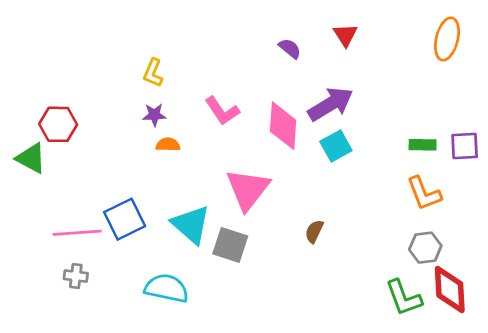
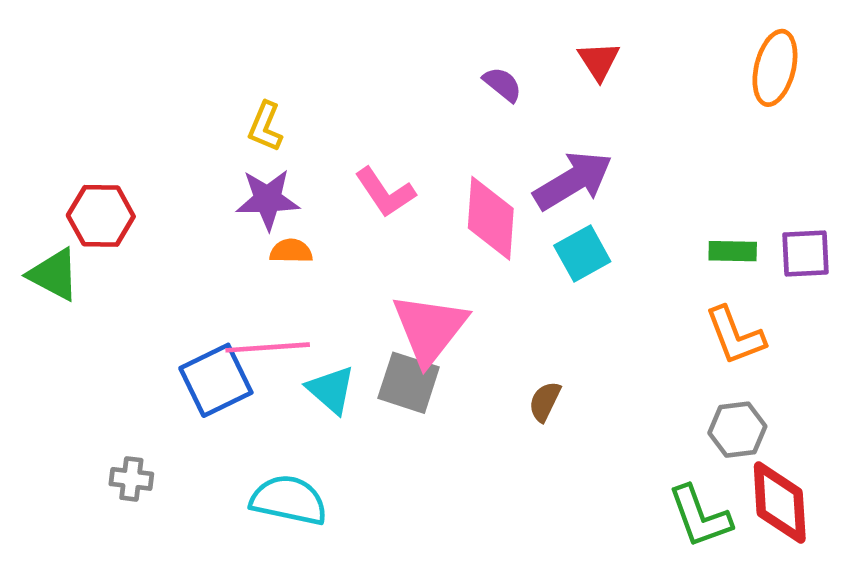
purple star: (154, 115) -> (268, 199), size x1.5
cyan triangle: (191, 225) -> (331, 390), size x0.7
pink line: (77, 233) -> (268, 347), moved
gray square: (230, 245) -> (409, 383), moved

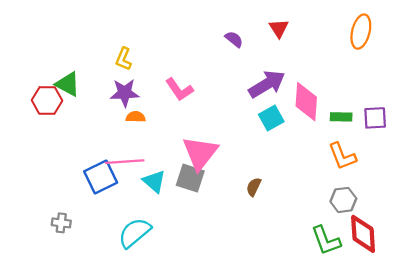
pink diamond: (491, 218) -> (306, 102), moved
green triangle: (54, 275) -> (68, 84), moved
cyan semicircle: (289, 500) -> (134, 233), turned -52

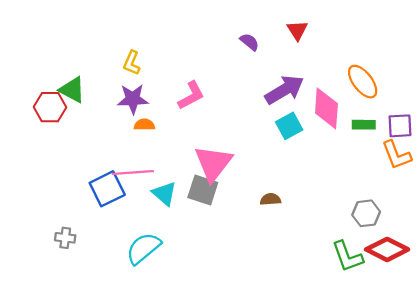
orange ellipse: (361, 32) -> (363, 82), moved, turned -52
pink L-shape: (179, 90) -> (191, 96), turned -84
orange L-shape: (342, 156) -> (396, 155), moved
brown semicircle: (254, 187) -> (270, 199), turned 60
red diamond: (363, 234) -> (387, 249), turned -60

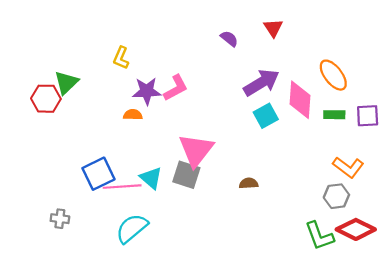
green triangle: (72, 90) -> (66, 83), turned 48
purple star: (133, 99) -> (147, 91), moved
orange L-shape: (396, 155) -> (348, 167), moved, turned -32
pink line: (133, 173) -> (122, 187), moved

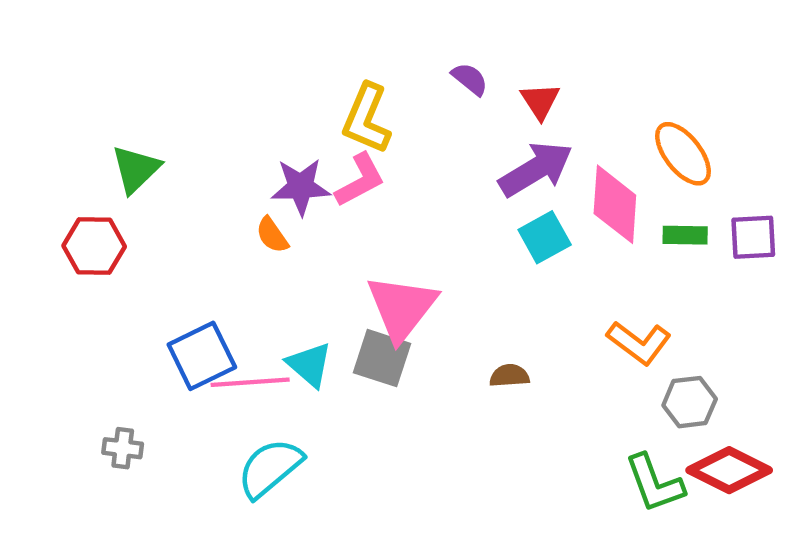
red triangle: (273, 28) -> (540, 101), moved
yellow L-shape: (121, 58) -> (367, 119), moved, size x1.5
red hexagon: (46, 99) -> (94, 246), moved
orange semicircle: (133, 115) -> (272, 235), turned -126
orange L-shape: (348, 167) -> (639, 343), moved

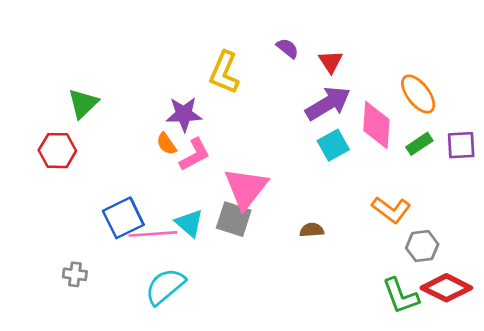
pink L-shape: (360, 180) -> (195, 155), moved
green rectangle: (685, 235) -> (419, 144), turned -35

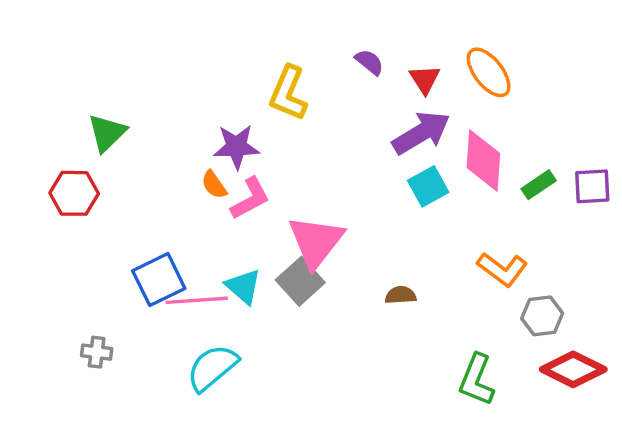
orange ellipse: (418, 94) -> (489, 72), moved
gray square: (234, 219) -> (300, 281), turned 30
green L-shape: (401, 296) -> (476, 380), moved, turned 42

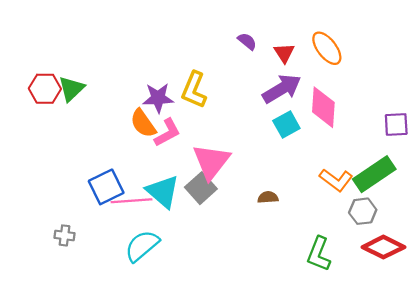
yellow L-shape: (288, 93) -> (194, 90), moved
orange semicircle: (214, 185) -> (143, 123), size x1.5
green rectangle: (539, 185) -> (374, 174), moved, size x1.8
red hexagon: (74, 193) -> (45, 89), moved
cyan triangle: (243, 287) -> (163, 192), size x1.4

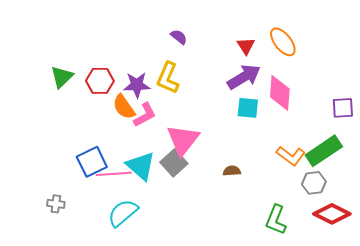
purple semicircle: (247, 41) -> (179, 37), moved
red hexagon: (45, 89) -> (100, 81), moved
cyan square: (286, 125) -> (248, 108), turned 35

